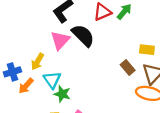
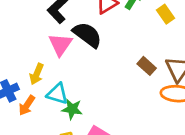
yellow rectangle: (147, 50) -> (165, 14), moved, turned 56
cyan triangle: (52, 80) -> (57, 94), turned -30

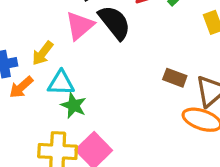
brown rectangle: (147, 66) -> (175, 78), turned -36
cyan triangle: (57, 94) -> (61, 83), turned -30

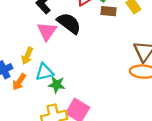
brown rectangle: (175, 78) -> (108, 11), moved

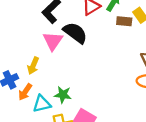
brown rectangle: (108, 11) -> (124, 21), moved
cyan triangle: (44, 72) -> (42, 104), moved

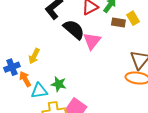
pink triangle: (53, 41) -> (92, 41), moved
orange arrow: (25, 92) -> (25, 79), turned 112

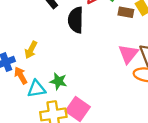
black semicircle: (74, 29) -> (76, 20), turned -130
pink triangle: (92, 41) -> (128, 54), moved

